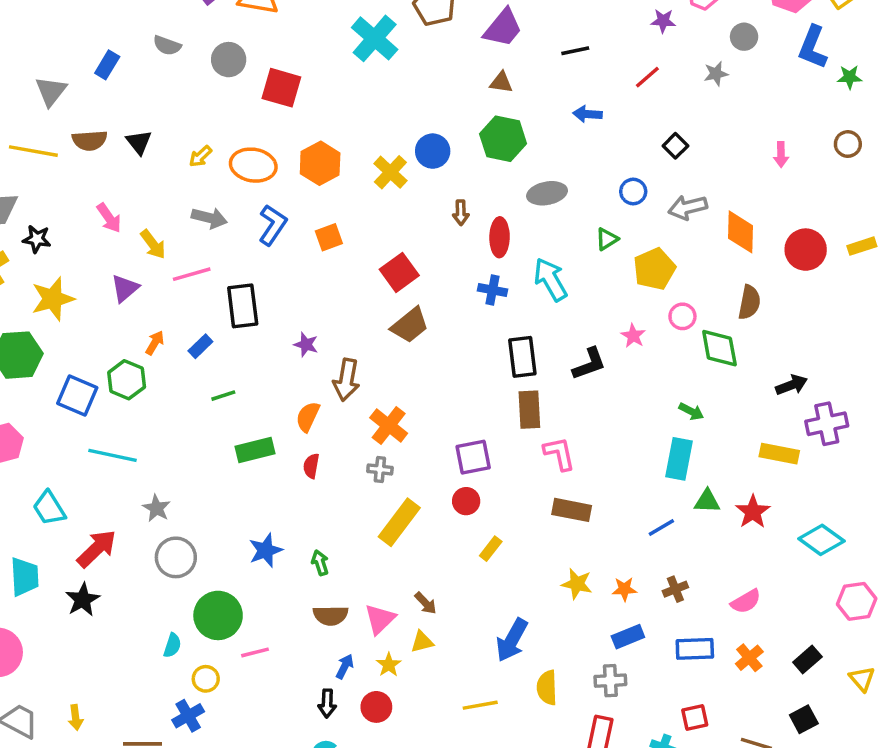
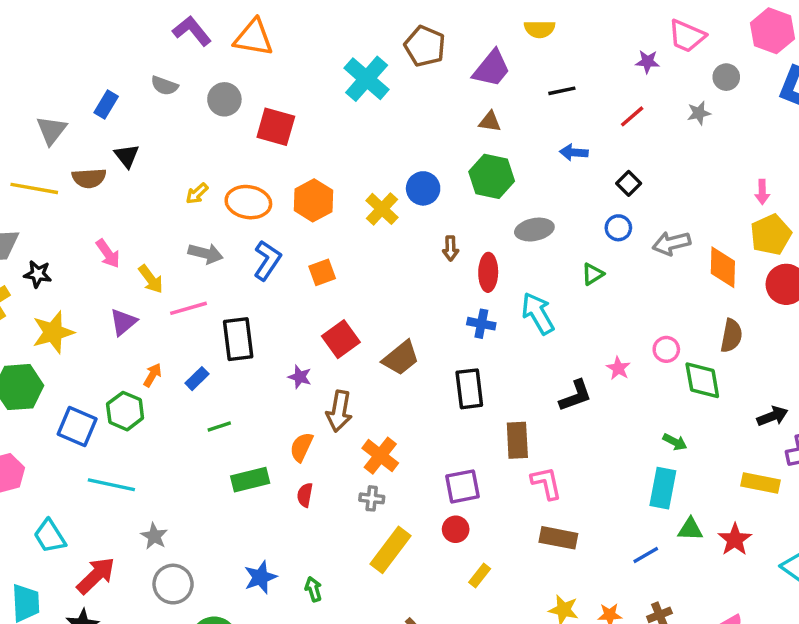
black triangle: (139, 142) -> (127, 156), moved
black square: (675, 146) -> (629, 183), moved
yellow pentagon: (654, 269) -> (771, 235), moved
red square: (399, 272) -> (341, 339), moved
black rectangle: (522, 357) -> (469, 389), moved

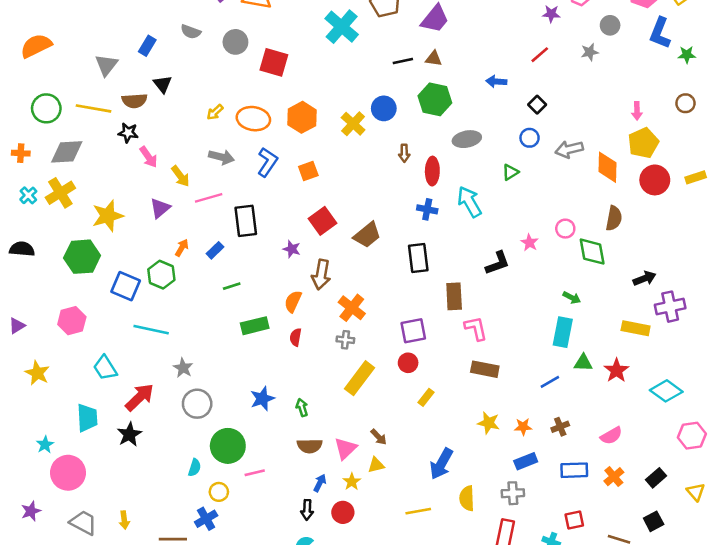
black line: (562, 91) -> (403, 61), moved
black star: (38, 274) -> (128, 133), moved

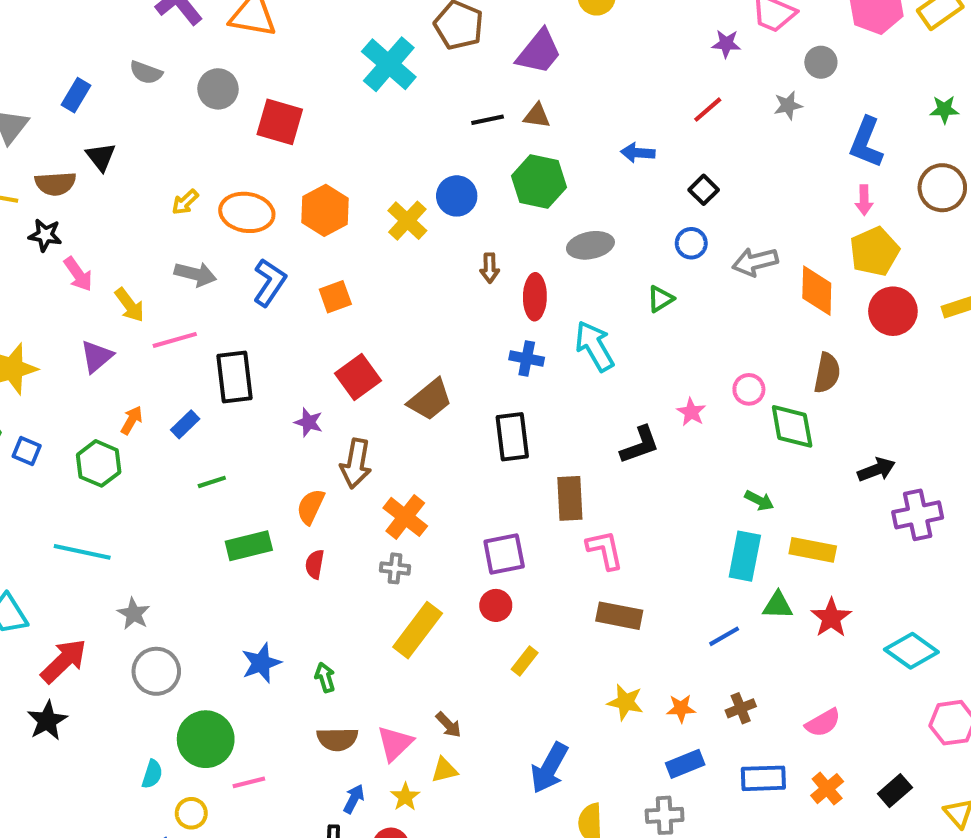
blue L-shape: (660, 33) -> (866, 142), moved
brown circle: (685, 103) -> (942, 188), size x1.5
blue square: (126, 286) -> (27, 451), moved, size x0.6
yellow rectangle: (636, 328) -> (813, 550), moved

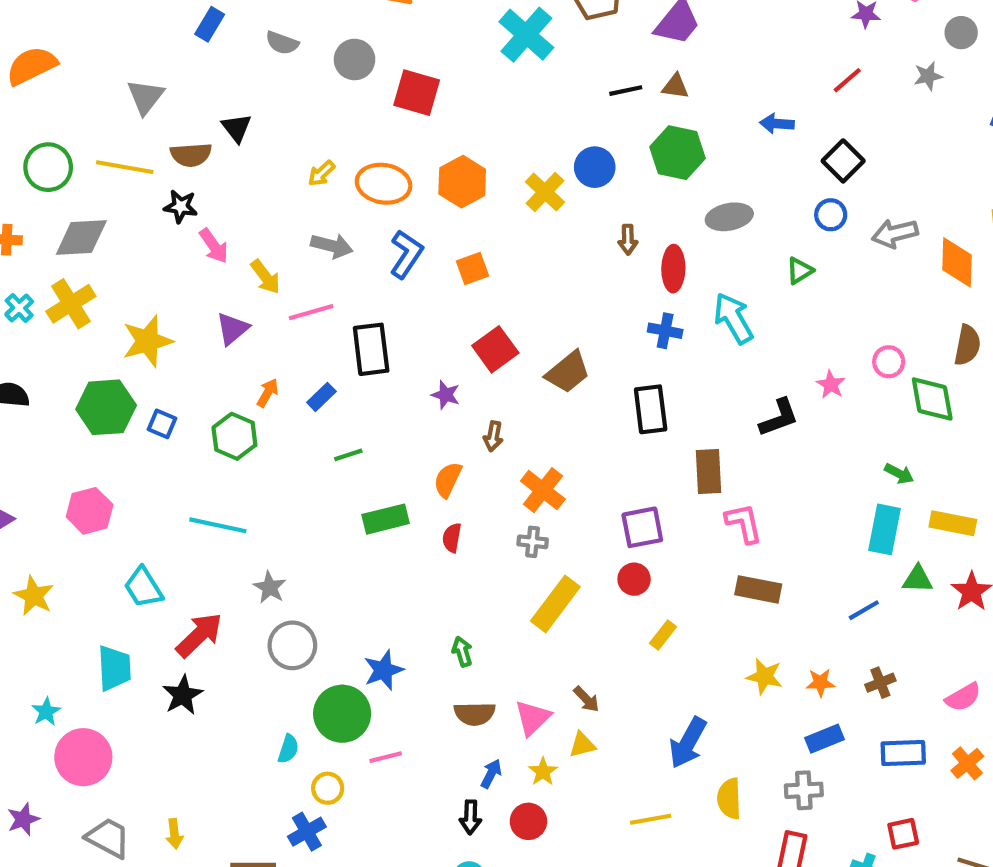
blue rectangle: (76, 95) -> (210, 24), moved
black square: (704, 190) -> (843, 161), size x1.4
brown arrow: (356, 463) -> (493, 436), size x0.6
blue star: (261, 663) -> (384, 670), moved

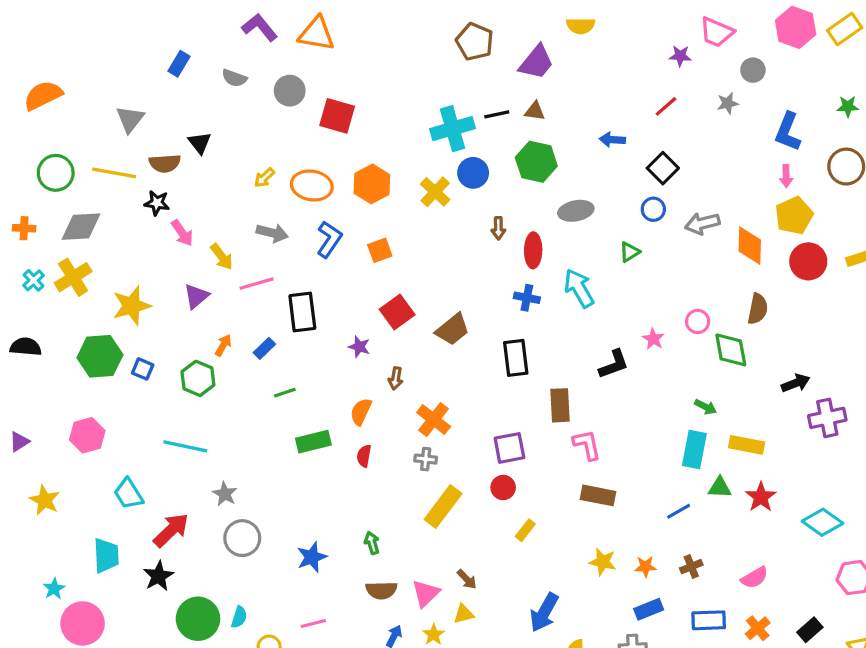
cyan cross: (526, 35) -> (453, 129), moved, turned 33
green circle: (342, 714) -> (198, 619), moved

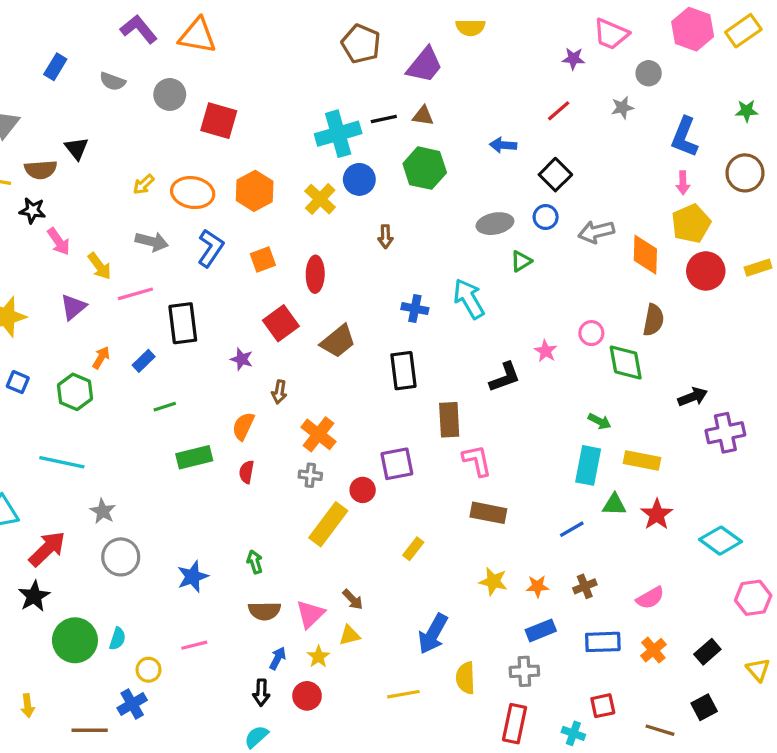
gray ellipse: (576, 211) -> (495, 224), moved
red ellipse: (533, 250) -> (315, 274), moved
red circle: (503, 488) -> (363, 490), moved

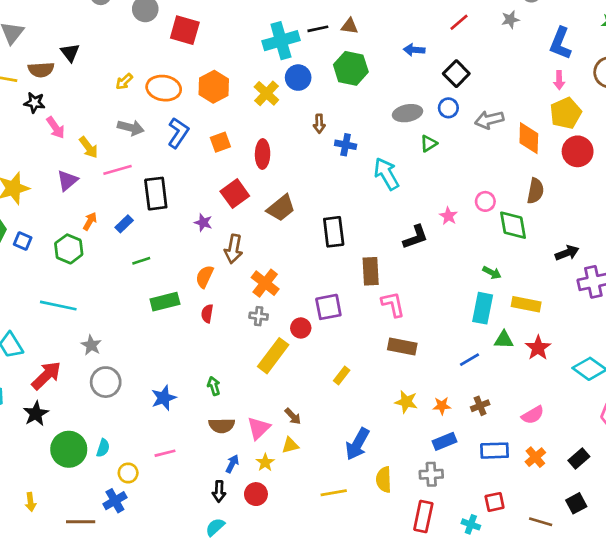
blue cross: (415, 309) -> (346, 145), moved
brown arrow: (279, 392) -> (234, 249), size x1.5

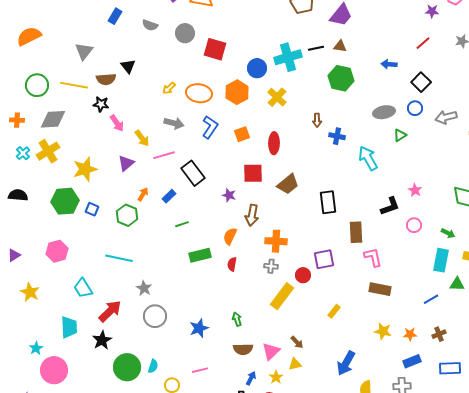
blue circle: (298, 78) -> (257, 68), moved
black rectangle: (156, 194) -> (193, 173), turned -30
red square: (235, 194) -> (253, 173), turned 35
pink circle: (485, 201) -> (414, 225), moved
orange cross: (265, 283) -> (276, 241), turned -35

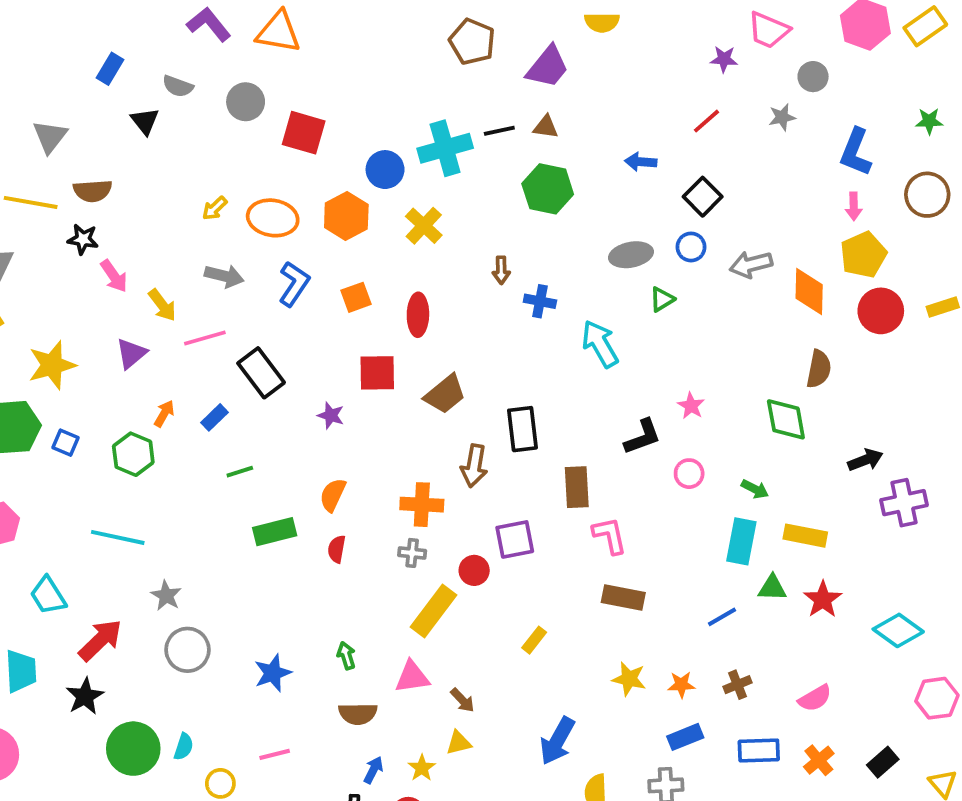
black triangle: (128, 66) -> (145, 121), moved
brown arrow: (252, 215) -> (474, 466), moved
pink triangle: (271, 351) -> (412, 677), moved, turned 36

